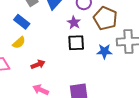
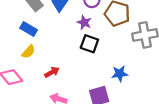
black square: (76, 43) -> (89, 44), turned 30
blue star: (104, 51) -> (120, 74), moved

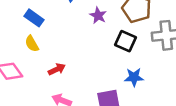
black square: (89, 44) -> (125, 41), moved
yellow semicircle: (28, 52) -> (32, 44), turned 104

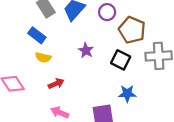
purple star: (98, 15) -> (86, 50), moved
yellow semicircle: (32, 44) -> (43, 58), moved, turned -49

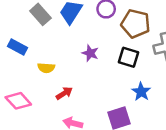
blue rectangle: (37, 35) -> (18, 47), moved
blue star: (127, 94) -> (141, 92), turned -30

